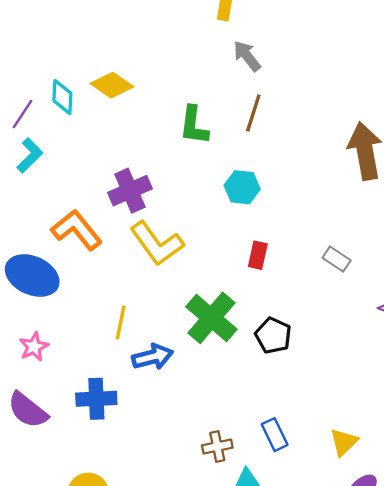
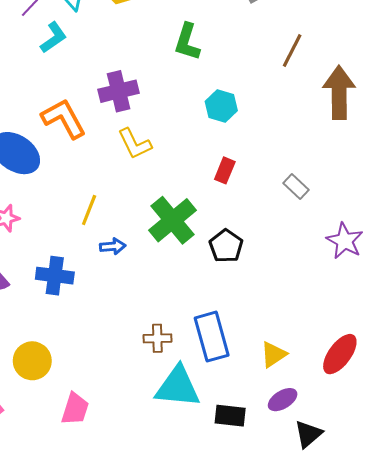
brown line: (253, 113) -> (292, 51), moved
cyan L-shape: (30, 155) -> (53, 38), moved
yellow L-shape: (157, 244) -> (135, 144), size x0.7
blue arrow: (153, 357) -> (113, 246), size x0.7
blue rectangle: (275, 435) -> (212, 337), size x1.6

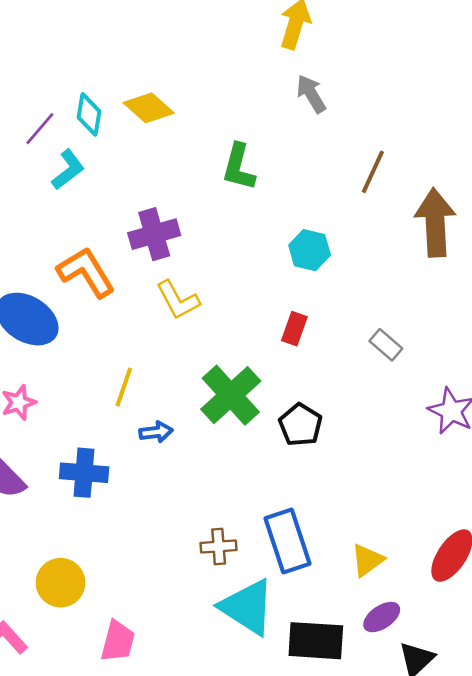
cyan hexagon: (221, 106) -> (310, 250), moved
cyan triangle: (178, 387) -> (247, 607), turned 30
black rectangle: (230, 416) -> (316, 641), size x1.4

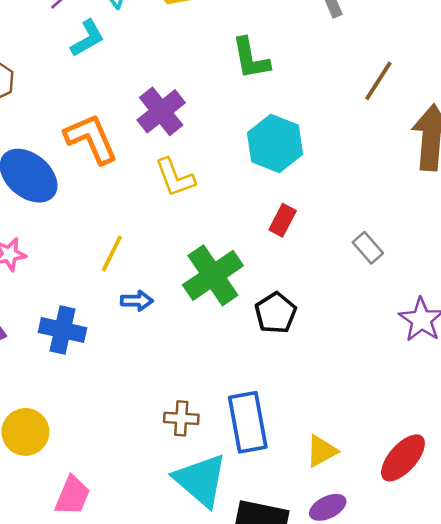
green L-shape: (239, 167) -> (251, 58), turned -33
purple cross: (154, 234) -> (161, 111), turned -30
cyan hexagon: (310, 250) -> (275, 143), moved, size x1.4

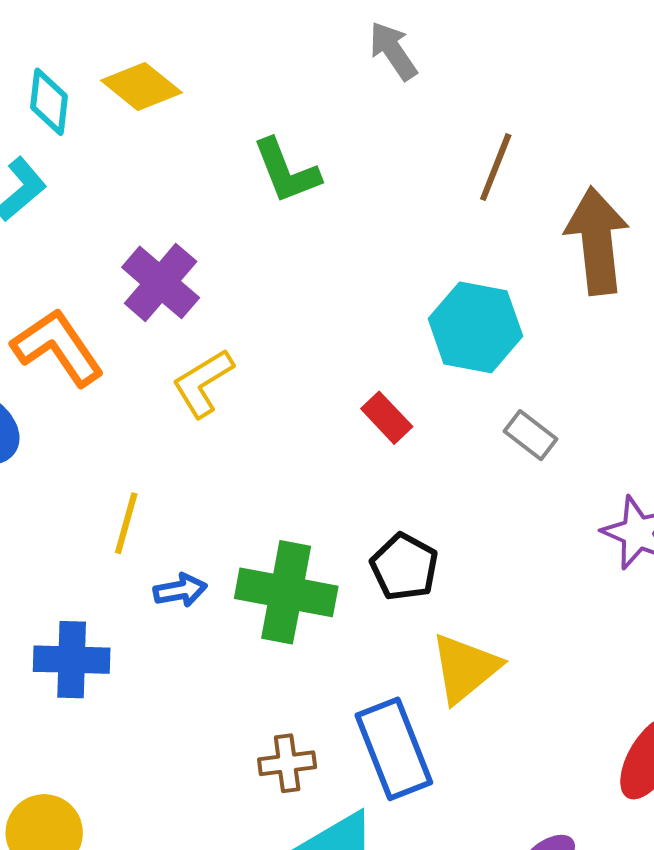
cyan hexagon: (275, 143) -> (475, 327), moved
yellow L-shape: (175, 177) -> (203, 383), turned 90
red rectangle: (283, 220) -> (387, 418), turned -60
green cross: (213, 275) -> (286, 592), moved, turned -34
yellow triangle: (322, 451) -> (465, 668), moved, size x1.4

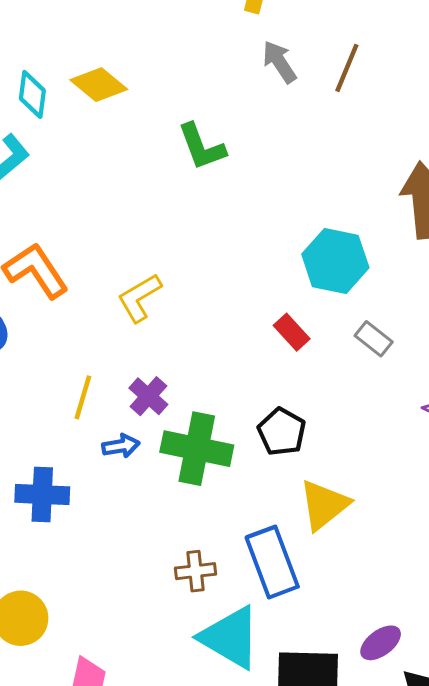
brown line: (496, 167) -> (347, 68), moved
purple cross: (161, 282) -> (148, 396), moved, size x0.7
red rectangle: (387, 418) -> (292, 332), moved

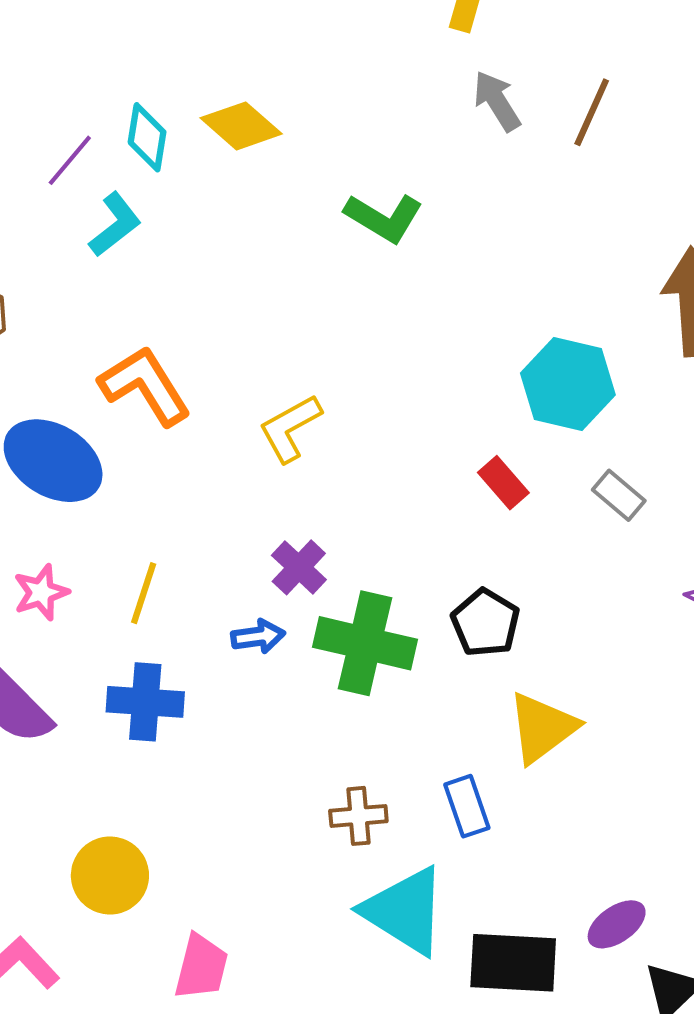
green L-shape: (202, 147) -> (384, 218), turned -40
yellow line: (83, 397) -> (144, 593), moved
blue rectangle: (272, 562) -> (467, 806), size x0.6

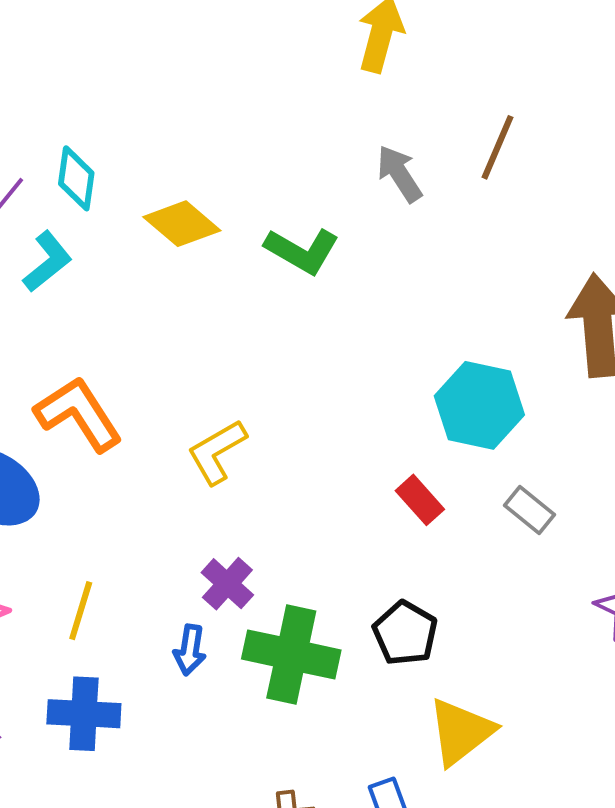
gray arrow: (497, 101) -> (399, 174), moved
yellow diamond: (241, 126) -> (182, 224), moved
blue arrow: (258, 637) -> (190, 650), turned 108

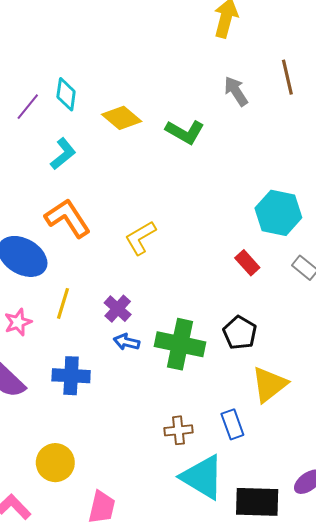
brown line: (497, 147) -> (287, 77), turned -36
cyan L-shape: (47, 262) -> (63, 154), moved
purple cross: (227, 584) -> (118, 309), moved
yellow line: (81, 611) -> (63, 303), moved
blue arrow: (190, 650) -> (127, 342), turned 95

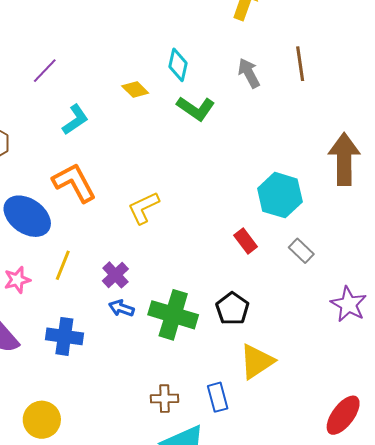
cyan diamond: (66, 94) -> (178, 65), moved
yellow diamond: (122, 118) -> (135, 89), size x0.7

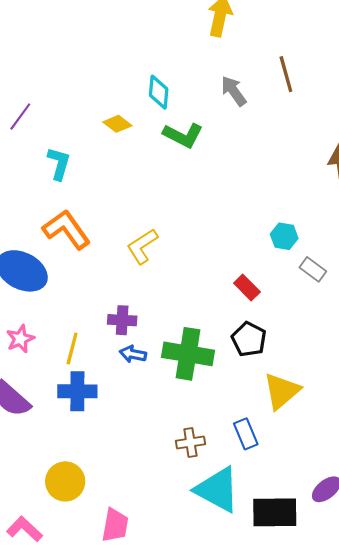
cyan L-shape: (75, 120) -> (59, 163), turned -32
cyan hexagon: (280, 195) -> (284, 236), moved, size x0.6
red rectangle: (246, 241) -> (247, 288), moved
yellow line: (63, 265) -> (72, 348), moved
purple cross: (115, 275) -> (122, 320), turned -36

